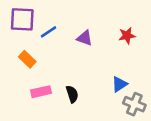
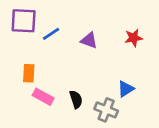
orange rectangle: (27, 59) -> (29, 73), moved, turned 49
pink rectangle: (41, 92) -> (43, 97), turned 42
gray cross: (134, 104) -> (106, 110), moved

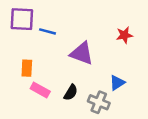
blue line: (51, 34) -> (48, 31), turned 49
purple triangle: (89, 40) -> (82, 53), moved, size x1.5
black semicircle: (76, 99) -> (71, 92), turned 49

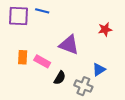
blue line: (48, 31) -> (42, 11), moved
pink rectangle: (40, 90) -> (42, 61), moved

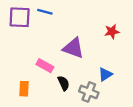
orange rectangle: (23, 57) -> (24, 89), moved
black semicircle: (60, 78) -> (64, 83), turned -56

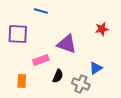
purple square: (20, 17) -> (18, 34), moved
pink rectangle: (45, 66) -> (41, 60), turned -49
black semicircle: (64, 83) -> (58, 76), turned 48

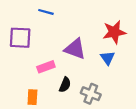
red star: (102, 29) -> (114, 32), size x1.5
blue triangle: (96, 68) -> (108, 58), moved, turned -32
orange rectangle: (22, 81) -> (32, 97), moved

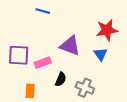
purple square: (20, 38) -> (19, 55), moved

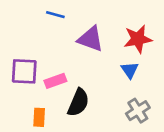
purple triangle: (70, 46) -> (91, 39), moved
black semicircle: (61, 79) -> (78, 102), size x1.5
gray cross: (85, 88) -> (138, 111), moved, turned 36

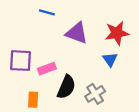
gray cross: (138, 111) -> (95, 94), moved

